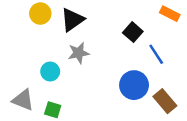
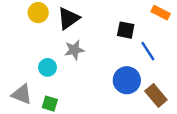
black square: (133, 32) -> (126, 30), turned -30

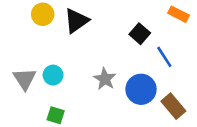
black square: (126, 30) -> (140, 34), turned 30
gray star: (74, 50) -> (105, 79), moved, turned -30
gray triangle: (22, 94) -> (25, 79), moved, turned 35

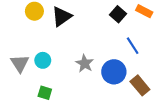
black square: (140, 34) -> (118, 14), moved

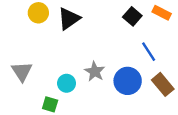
cyan circle: (43, 60) -> (67, 83), moved
brown rectangle: (140, 85) -> (163, 84), moved

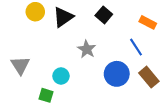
orange rectangle: (162, 13) -> (148, 22), moved
black square: (132, 16) -> (104, 15), moved
gray star: (95, 71) -> (87, 49), moved

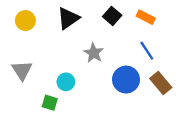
yellow circle: (35, 12) -> (25, 21), moved
orange rectangle: (148, 22) -> (146, 17), moved

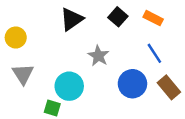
yellow circle: (25, 21) -> (16, 38), moved
cyan circle: (66, 82) -> (69, 86), size x1.5

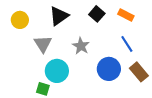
yellow circle: (16, 38) -> (20, 20), moved
gray triangle: (23, 74) -> (43, 44), moved

